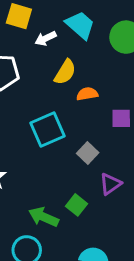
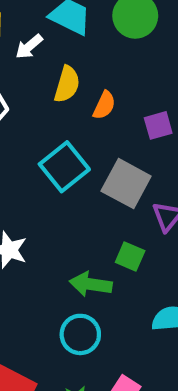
orange semicircle: (87, 94) -> (104, 105), turned 140
gray square: (88, 153) -> (126, 184), size x1.6

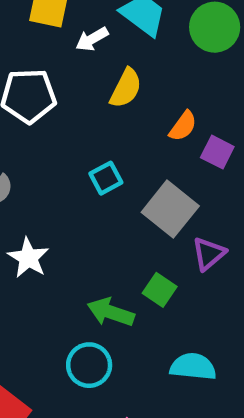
orange semicircle: (104, 105) -> (183, 126), moved
purple square: (158, 125) -> (217, 152), turned 32
cyan square: (64, 167) -> (106, 178), size x0.6

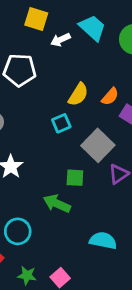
yellow semicircle: (126, 88) -> (78, 94), moved
green square: (160, 290) -> (75, 178), moved, turned -36
cyan circle: (89, 365) -> (18, 231), moved

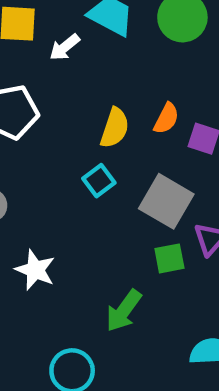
green square: (75, 178) -> (169, 258), moved
green arrow: (57, 204) -> (124, 311), turned -64

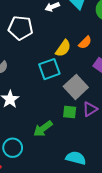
orange semicircle: (166, 118) -> (85, 42), moved
cyan square: (99, 181) -> (49, 69), size x1.5

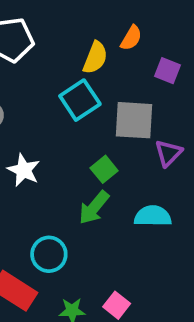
gray square: (76, 87) -> (134, 120), turned -30
green square: (70, 112) -> (104, 169), moved, turned -32
cyan semicircle: (76, 158) -> (153, 216), moved

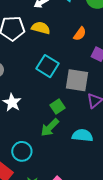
yellow semicircle: (95, 58) -> (41, 28), moved, turned -102
cyan square: (80, 100) -> (48, 66), turned -30

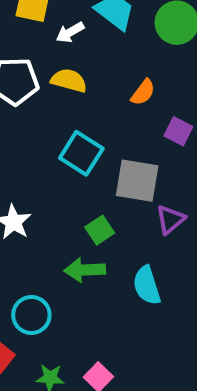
green arrow: (50, 127) -> (85, 270), turned 42
cyan semicircle: (82, 135) -> (147, 285), turned -114

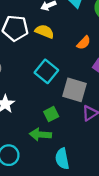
cyan semicircle: (147, 285) -> (62, 159), moved

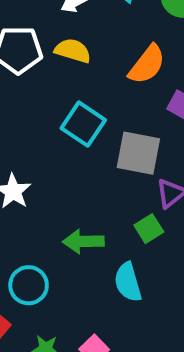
orange semicircle: (84, 43) -> (147, 65), size x1.5
green square: (51, 114) -> (149, 229), moved

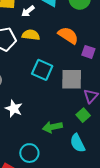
orange semicircle: (147, 65) -> (68, 35), turned -85

